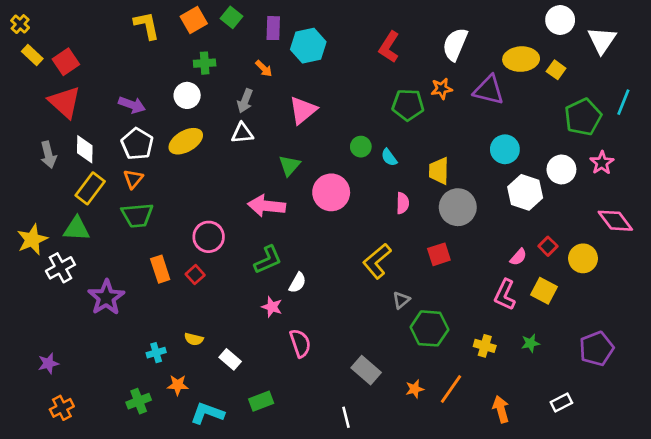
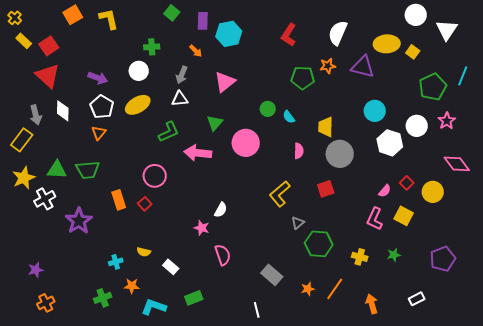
orange square: (194, 20) -> (73, 15), moved
yellow rectangle: (90, 188) -> (22, 140), moved
green trapezoid: (137, 215) -> (88, 170), moved
green L-shape: (268, 260) -> (169, 132), moved

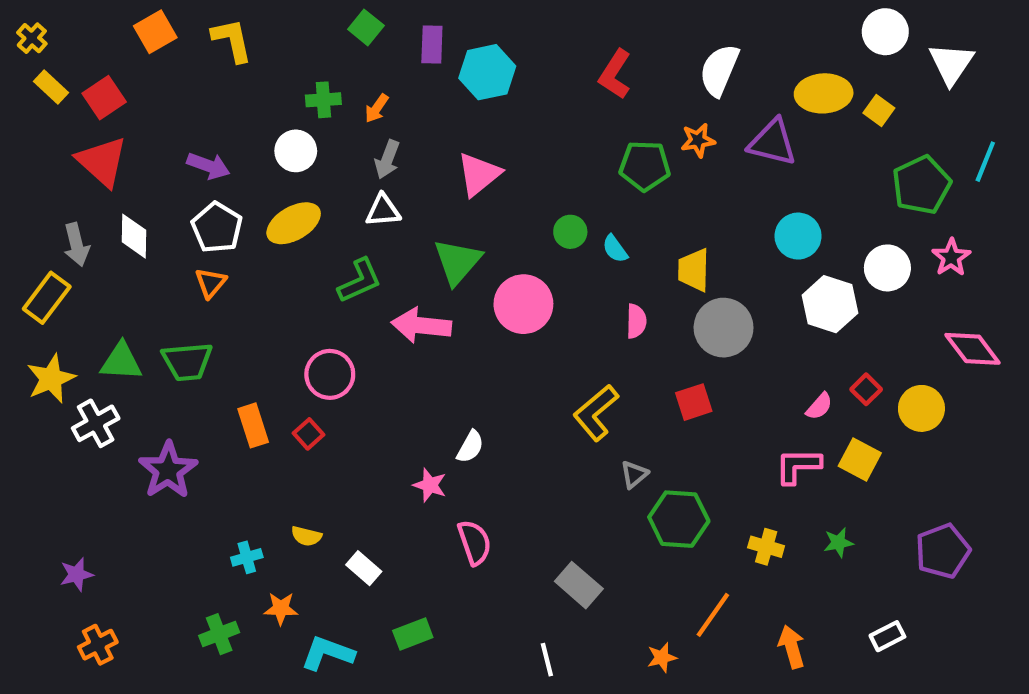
orange arrow: (196, 51) -> (377, 108), moved, turned 80
green triangle: (215, 123) -> (457, 262), size x1.4
pink L-shape: (375, 219) -> (798, 466), turned 65
orange star: (308, 289) -> (662, 657), moved

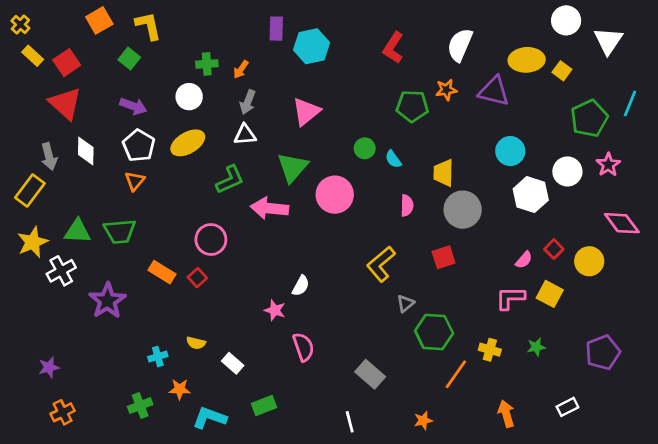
green square: (366, 27) -> (129, 59), moved
orange rectangle: (253, 425) -> (162, 272), turned -40
orange line: (713, 615) -> (456, 374), moved

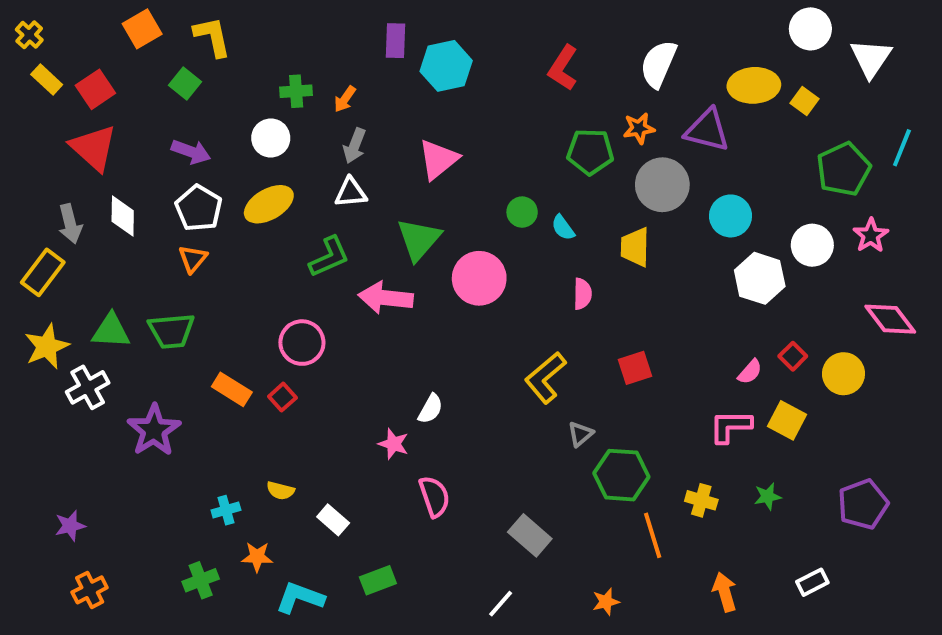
gray circle: (463, 210) -> (662, 185), moved
orange line: (456, 374) -> (653, 535), turned -52
white line: (350, 422) -> (501, 604), turned 55

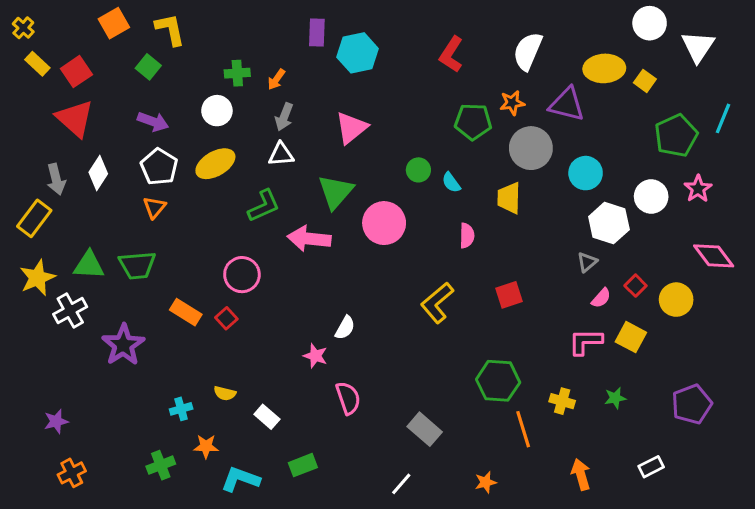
white diamond: (123, 216) -> (98, 173), turned 32
gray triangle: (581, 434) -> (587, 262), moved

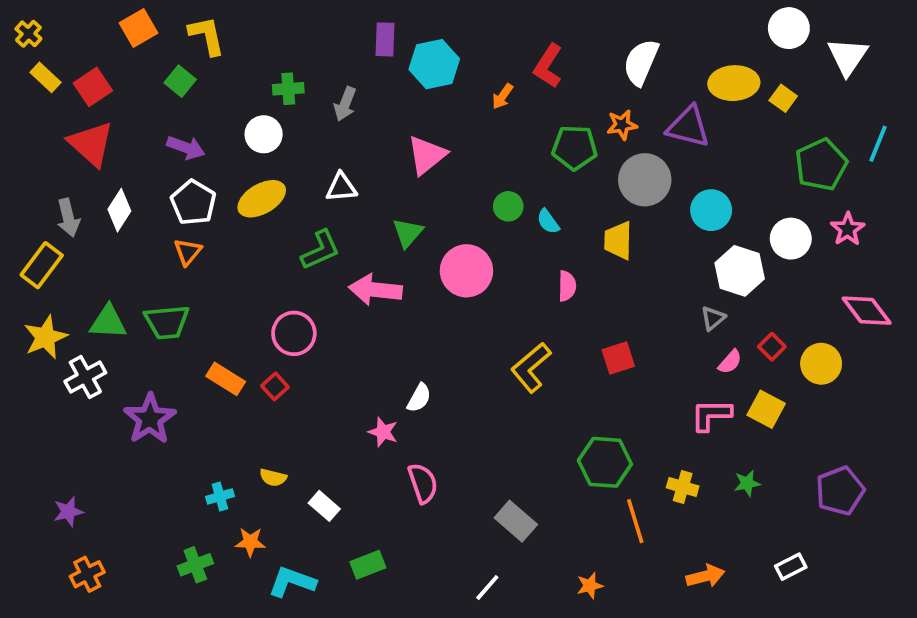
orange arrow: (276, 79) -> (503, 96), moved
gray arrow: (284, 117) -> (345, 104), moved
green triangle: (336, 192) -> (408, 233), size x0.7
orange arrow: (581, 474) -> (705, 576), turned 92

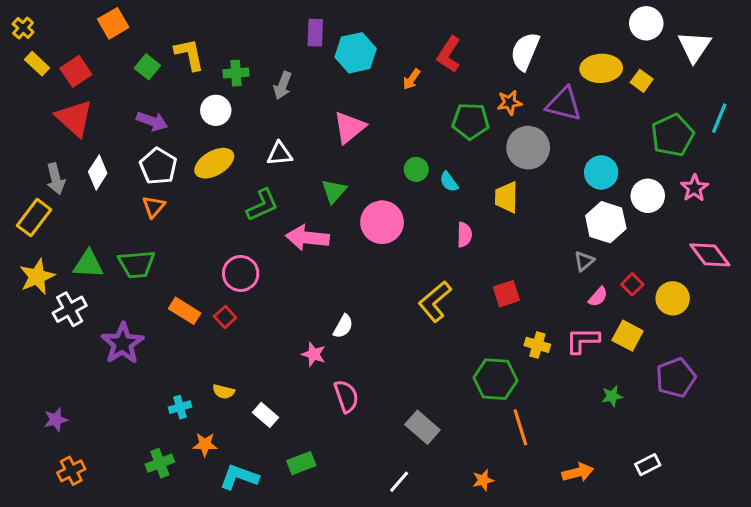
yellow L-shape: (207, 36) -> (189, 54), moved
cyan circle: (711, 210) -> (601, 172), moved
yellow cross: (683, 487) -> (537, 345), moved
purple pentagon: (840, 491) -> (676, 378), moved

